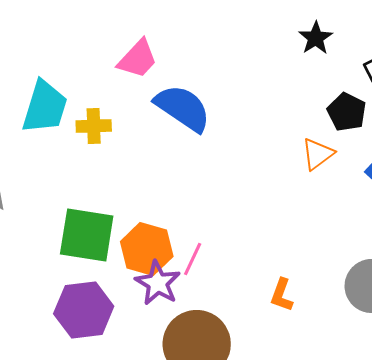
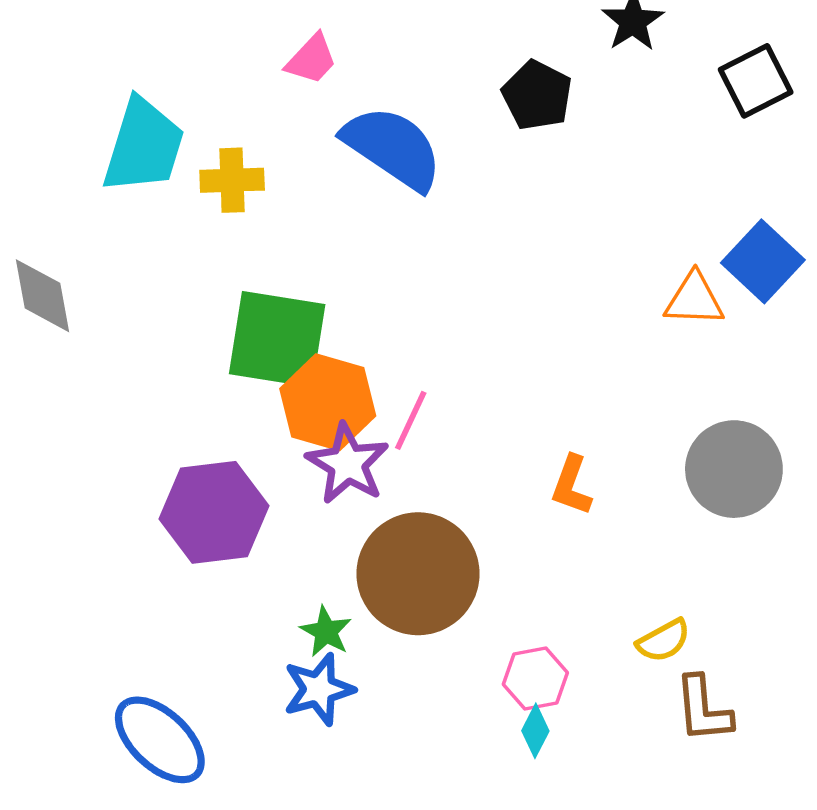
pink trapezoid: (138, 59) -> (311, 59), size x0.7
black pentagon: (347, 112) -> (537, 95), moved
orange triangle: (318, 154) -> (694, 299), moved, turned 39
green square: (87, 235) -> (277, 339), moved

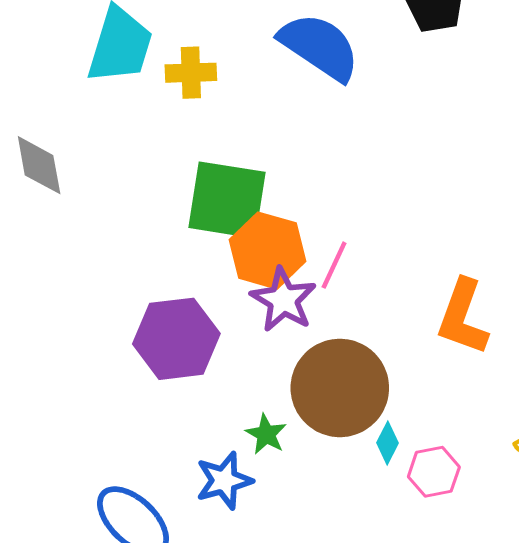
orange L-shape: (571, 485) -> (463, 317), size x1.6
blue star: (319, 689) -> (224, 481), moved
cyan diamond: (535, 731) -> (388, 443), moved

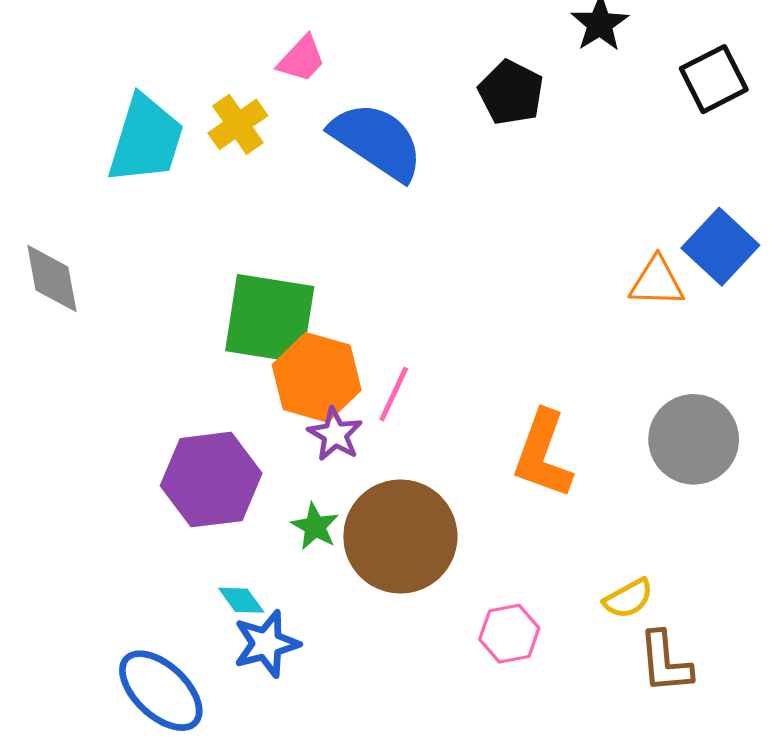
yellow cross: (191, 73) -> (238, 124), moved, turned -33
purple star: (283, 300) -> (335, 434), size x0.7
green star: (266, 434) -> (315, 526), moved
cyan diamond: (388, 443) -> (241, 600), moved, turned -63

